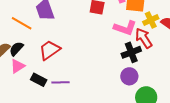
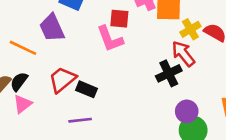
pink L-shape: (125, 28) -> (110, 39), moved, turned 55
purple circle: (129, 76) -> (187, 111), moved
black rectangle: (39, 80) -> (86, 89), moved

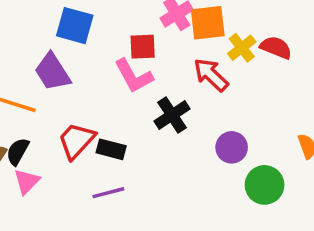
red arrow: (183, 54) -> (211, 75), moved
black cross: (169, 73) -> (172, 115), moved
purple circle: (187, 111) -> (232, 147), moved

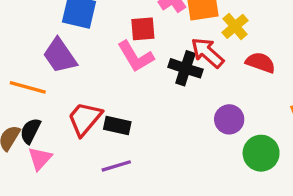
red semicircle: (276, 47) -> (260, 63), moved
black cross: (172, 115) -> (185, 68), moved, turned -36

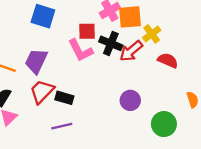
red arrow: (207, 53) -> (131, 51), turned -85
purple trapezoid: (60, 56) -> (36, 61), moved, turned 56
black cross: (185, 68) -> (111, 43), moved
purple circle: (229, 119) -> (130, 100), moved

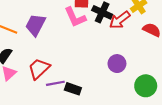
red trapezoid: (42, 91) -> (39, 69), moved
black rectangle: (64, 98) -> (73, 89), moved

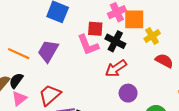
red arrow: (120, 20) -> (116, 68), moved

